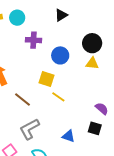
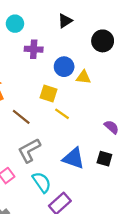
black circle: (92, 43) -> (103, 41), moved
yellow triangle: (92, 63) -> (83, 77), moved
black square: (95, 128) -> (104, 159), moved
blue triangle: (68, 136) -> (74, 158), size x1.5

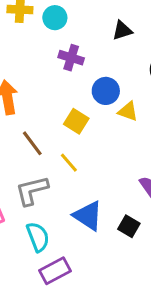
yellow line: (62, 114) -> (69, 163), moved

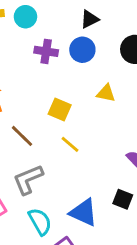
blue circle: (106, 91) -> (82, 50), moved
yellow line: (69, 163) -> (70, 144), moved
blue triangle: (88, 216) -> (84, 213), moved

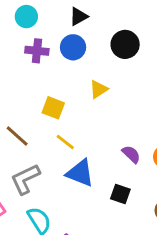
cyan circle: (25, 17) -> (26, 17), moved
yellow triangle: (106, 93) -> (99, 89), turned -42
blue triangle: (84, 213) -> (80, 173), moved

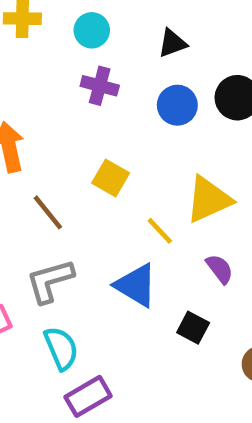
blue circle: (73, 47) -> (177, 105), moved
yellow triangle: (99, 89) -> (209, 199), moved, size x1.6
yellow line: (65, 142) -> (160, 231), moved

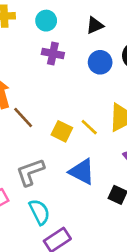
yellow square: (111, 178) -> (62, 131), moved
brown line: (48, 212) -> (23, 117), moved
yellow line: (160, 231) -> (89, 127), moved

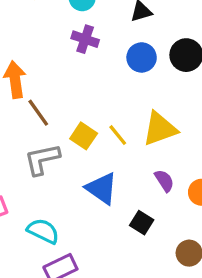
gray L-shape: (30, 172) -> (42, 159), moved
cyan semicircle: (39, 212) -> (43, 231), turned -45

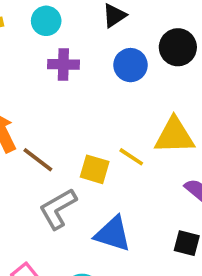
yellow triangle: (160, 129) -> (174, 136), turned 36
blue triangle: (102, 188) -> (113, 234), moved

